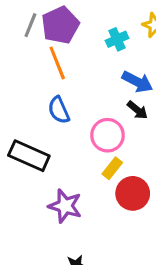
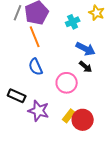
black rectangle: (29, 156) -> (17, 96), size x0.7
yellow rectangle: (112, 168) -> (69, 116), moved
purple star: (65, 206) -> (39, 111), moved

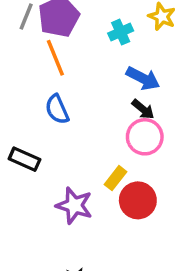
pink circle: (67, 83) -> (145, 137), moved
purple star: (39, 111) -> (74, 206), moved
yellow rectangle: (69, 116) -> (116, 178), moved

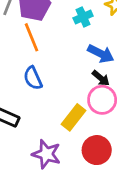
yellow rectangle: (116, 178) -> (74, 117), moved, size x1.4

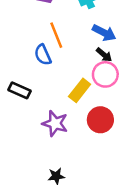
orange line: (31, 37) -> (56, 35), moved

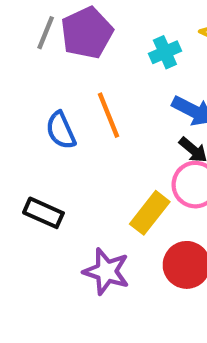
blue semicircle: (43, 55) -> (61, 130), moved

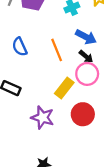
orange line: (109, 115) -> (57, 50), moved

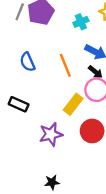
purple star: (42, 118) -> (51, 134), turned -30

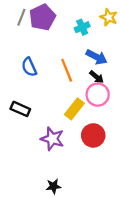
purple star: (51, 134) -> (52, 139), turned 30

